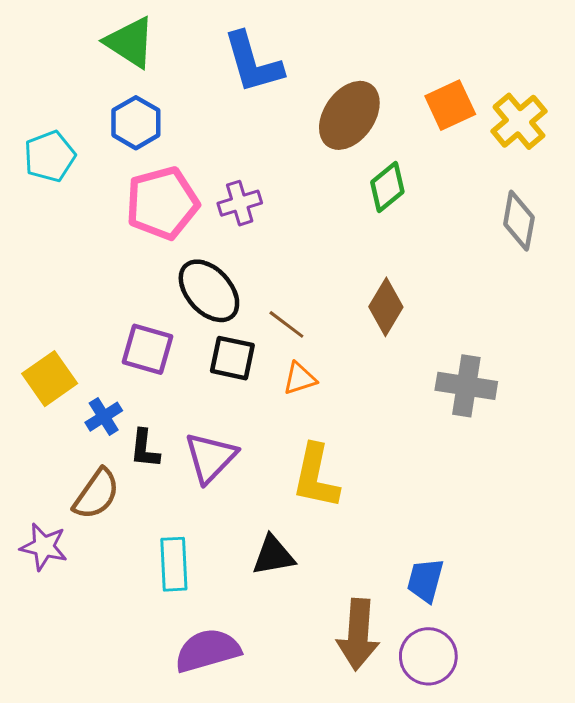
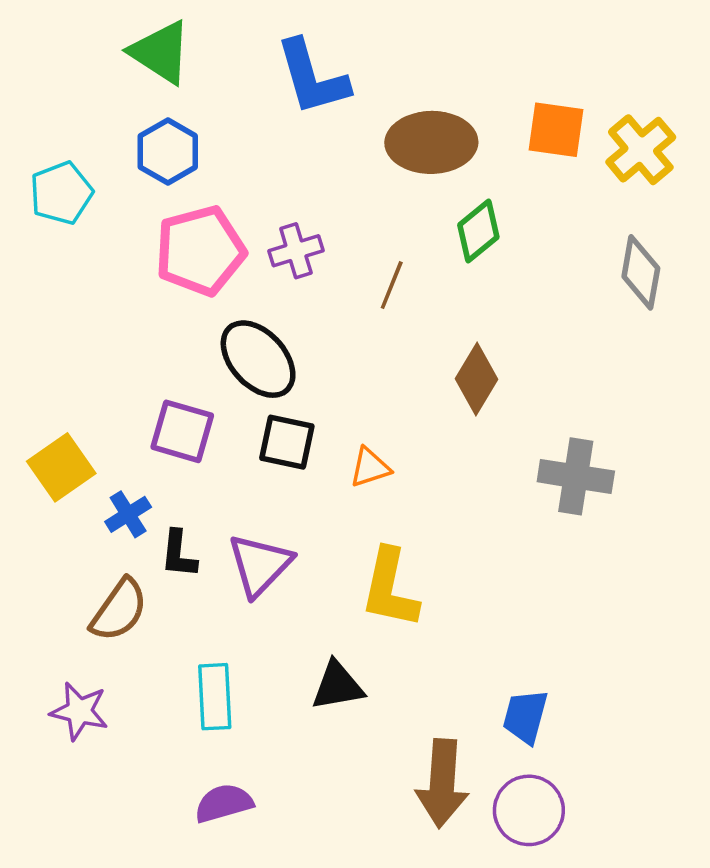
orange square: (450, 105) -> (556, 130), turned 33
brown ellipse: (349, 115) -> (431, 142), turned 54
brown line: (286, 324) -> (392, 285), moved, turned 75
purple star: (44, 547) -> (79, 711), moved
purple semicircle: (208, 650) -> (224, 803), moved, size x0.7

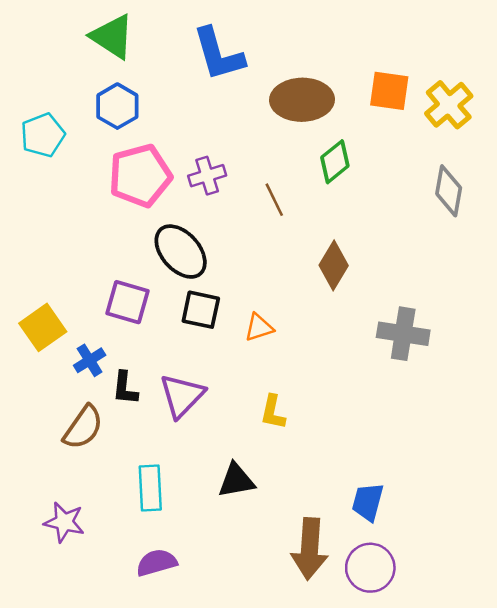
brown line: (392, 285) -> (274, 200), turned -48
yellow L-shape: (390, 588) -> (273, 412), size x0.6
purple star: (79, 711) -> (64, 522), moved

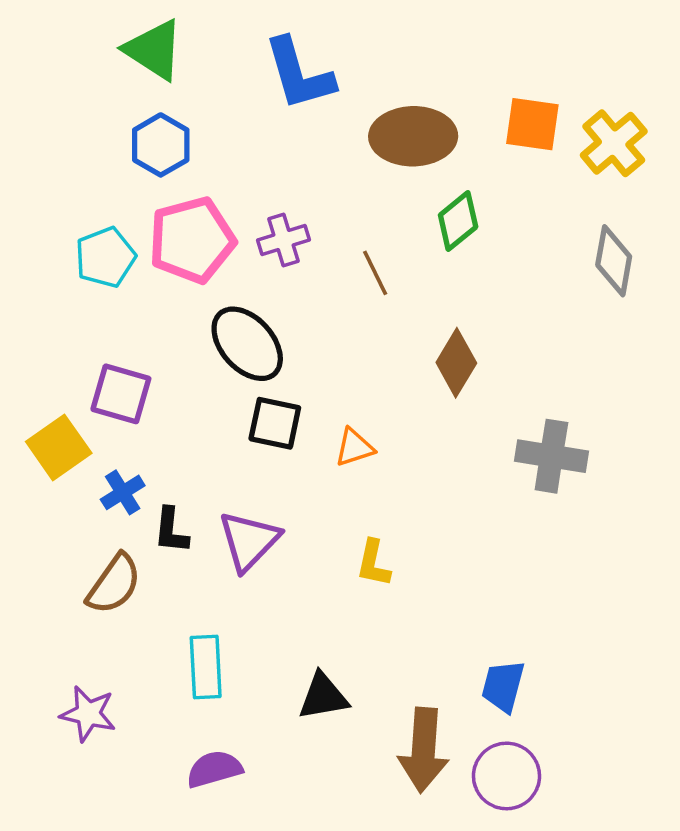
cyan pentagon: (43, 135) -> (105, 257), moved
purple square: (127, 302) -> (121, 394), moved
black triangle: (236, 480) -> (323, 696), moved

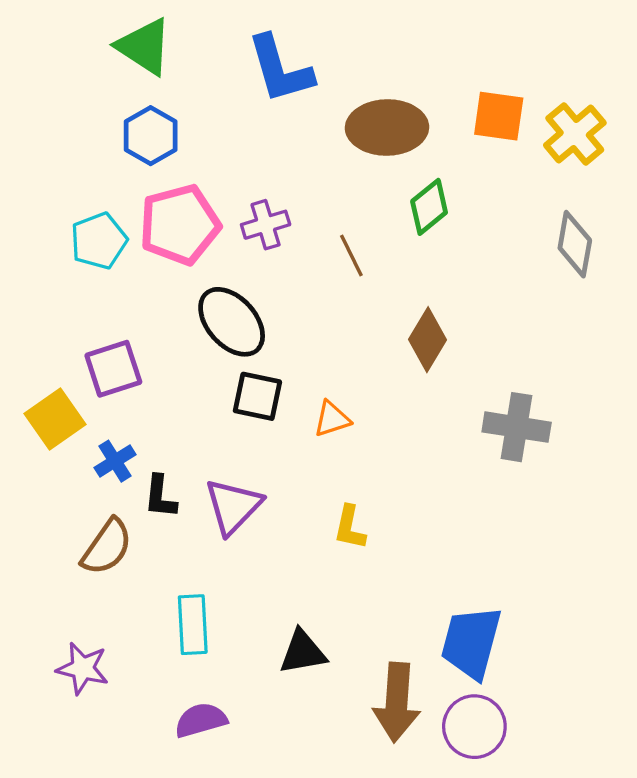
purple square: (121, 394) -> (113, 369), turned -34
blue trapezoid: (503, 686) -> (471, 642), size x1.5

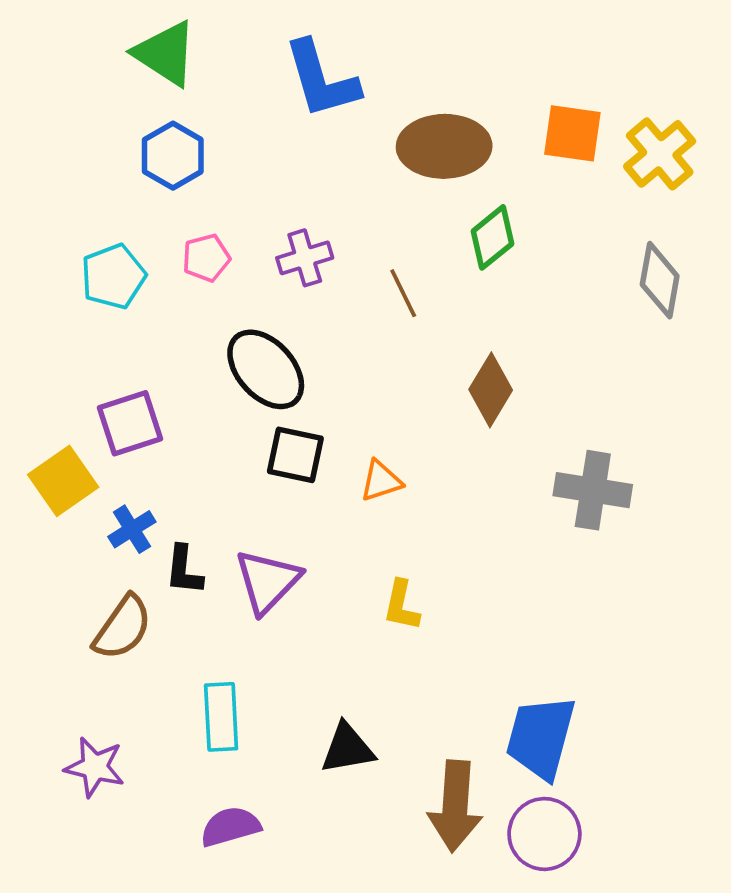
pink pentagon: (180, 225) -> (206, 258), size x0.5

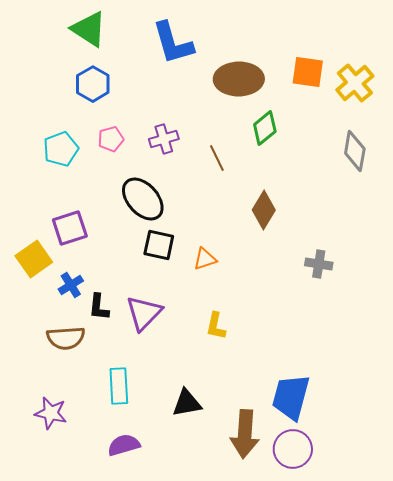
gray cross: (593, 490) -> (319, 264), size x0.7
brown semicircle: (123, 628) -> (66, 338), turned 51

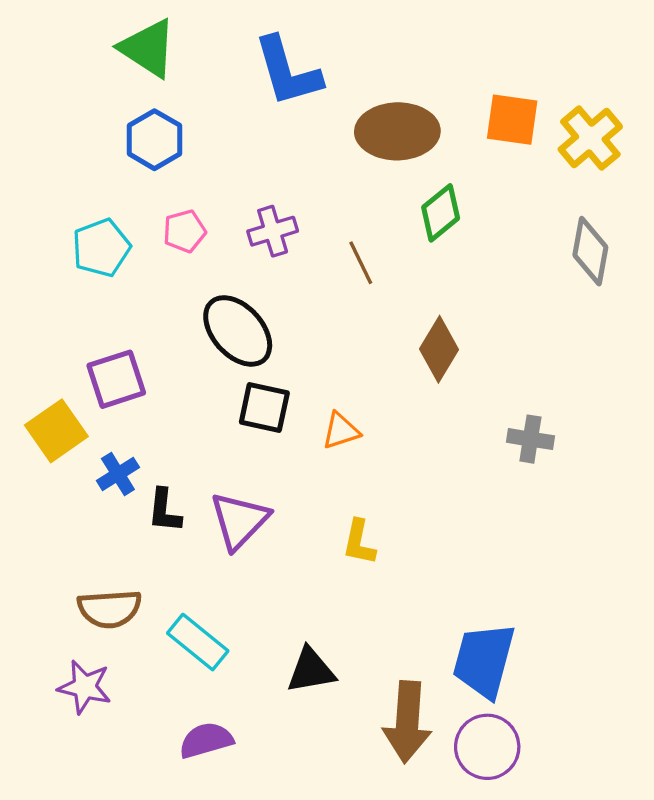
brown semicircle: (66, 338) -> (110, 609), moved
cyan rectangle: (119, 386) -> (198, 642), turned -48

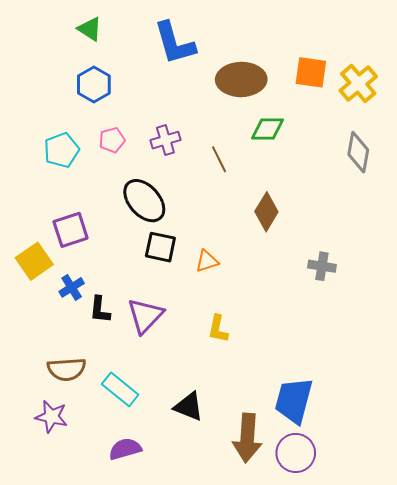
green triangle: (148, 48) -> (90, 29), size x0.7
green diamond: (441, 213) -> (267, 129), turned 40
black triangle: (311, 670) -> (189, 407), turned 32

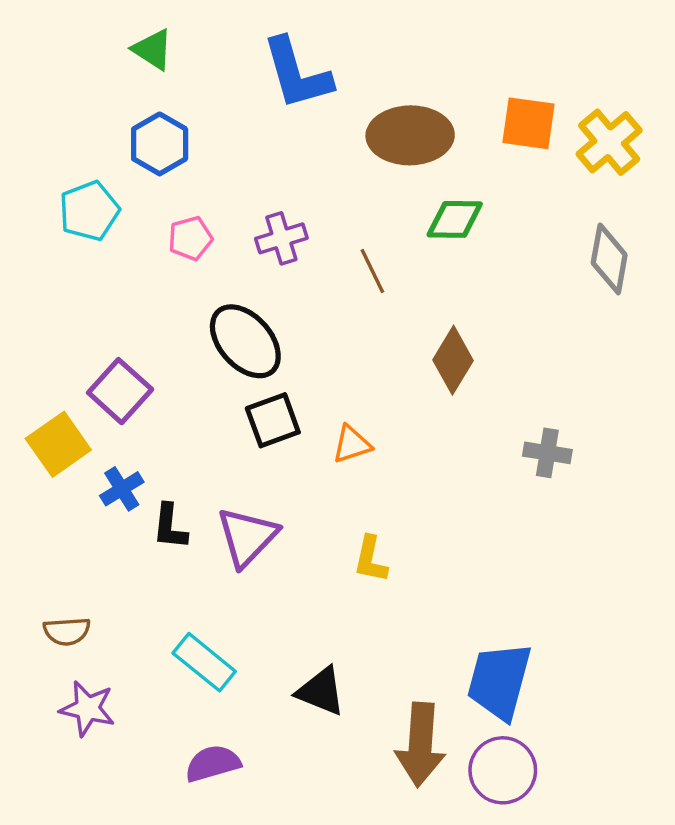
cyan pentagon: (62, 150) -> (89, 211), moved
purple square: (71, 230) -> (120, 391), turned -30
black square: (160, 247) -> (273, 420), turned -32
brown semicircle: (67, 369) -> (67, 631), moved, size x0.7

